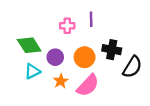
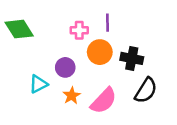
green diamond: (29, 45) -> (19, 29), moved
orange circle: (85, 57) -> (100, 52), moved
black semicircle: (132, 67) -> (146, 90), moved

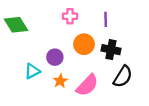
purple line: (107, 23) -> (106, 19), moved
pink cross: (79, 30) -> (70, 16), moved

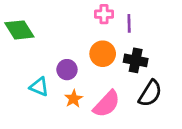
pink cross: (70, 16) -> (104, 14), moved
cyan triangle: (32, 71) -> (39, 87), turned 49

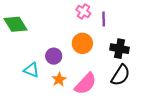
pink cross: (104, 14) -> (83, 12), turned 32
black cross: (136, 60) -> (119, 49), moved

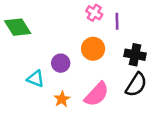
orange star: (59, 79) -> (62, 99), moved

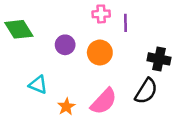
pink cross: (94, 13) -> (101, 14), turned -35
black cross: (135, 55) -> (159, 59), moved
purple circle: (61, 63) -> (65, 45), moved

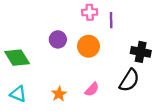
green diamond: (19, 29) -> (17, 58), moved
cyan triangle: (38, 85) -> (18, 94), moved
pink semicircle: (104, 101) -> (92, 89), size x0.6

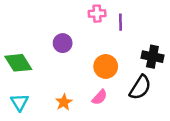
orange circle: (88, 46) -> (106, 66), moved
cyan triangle: (18, 94) -> (20, 102), turned 36

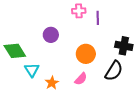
cyan triangle: (20, 102) -> (32, 70), moved

